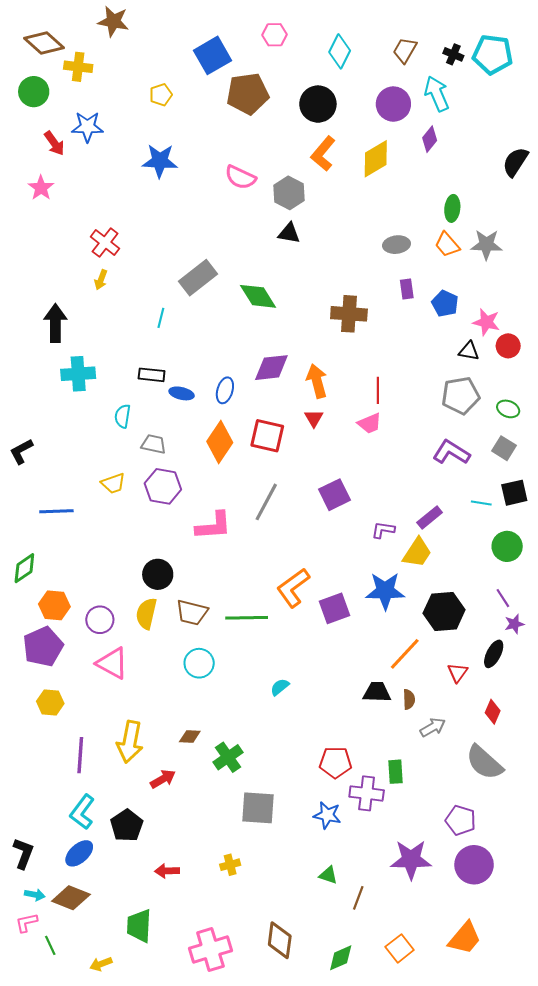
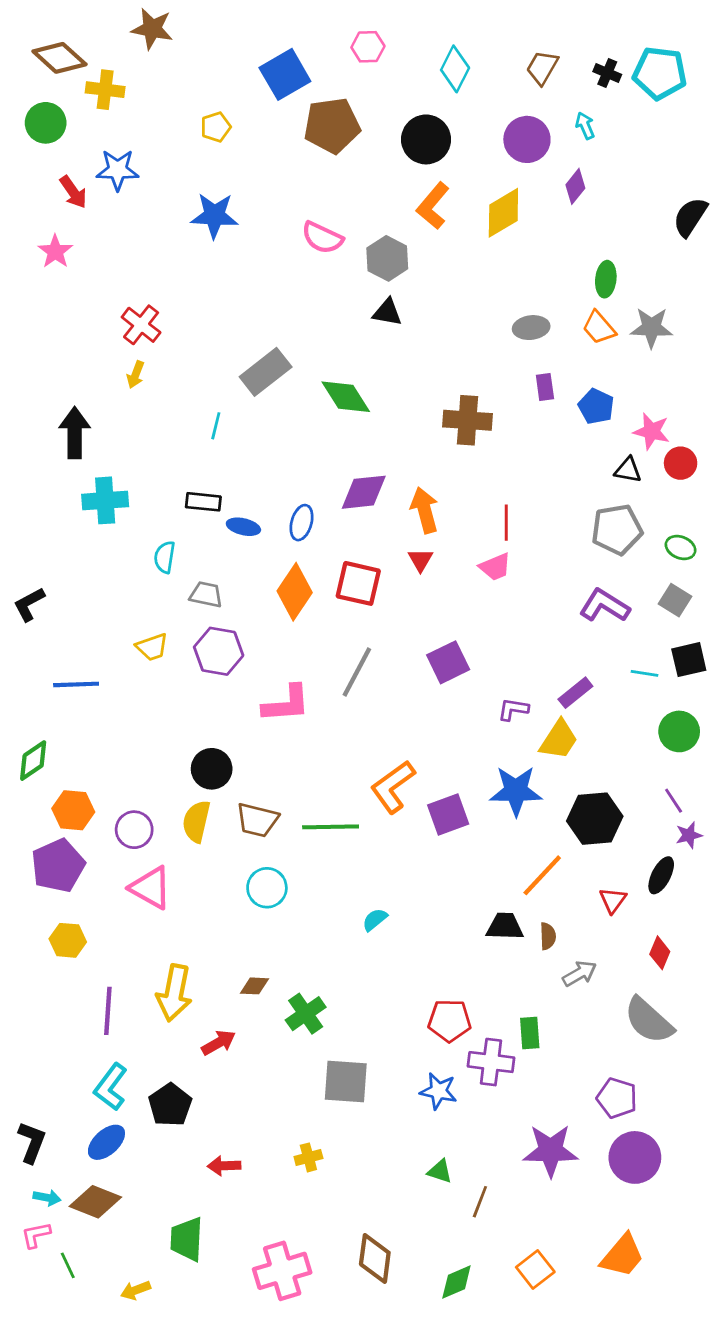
cyan arrow: (437, 94) -> (585, 126), size x0.6

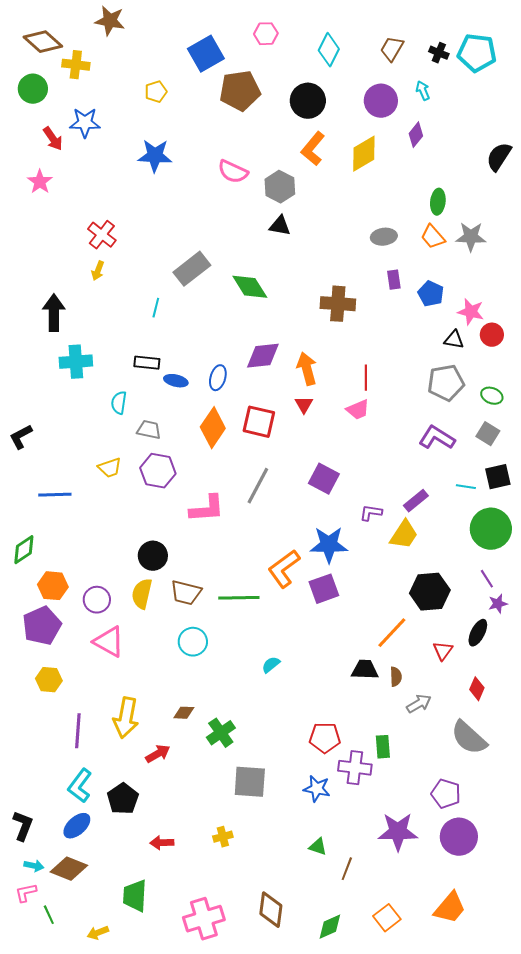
purple square: (448, 662) -> (324, 479), turned -36
green circle: (679, 731) -> (491, 529), size x1.4
blue star: (516, 791) -> (329, 545), moved

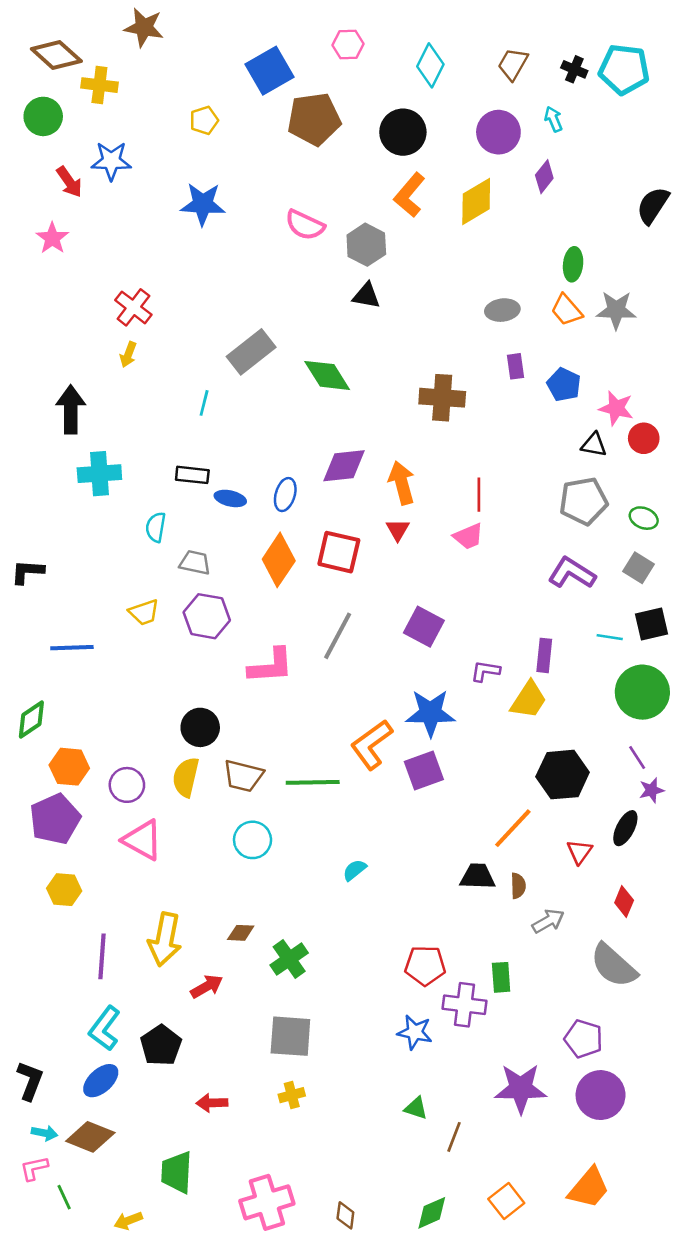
black L-shape: (21, 437) -> (27, 572), turned 32
purple rectangle: (416, 501) -> (544, 655), turned -45
gray square: (250, 782) -> (290, 1036), moved
brown diamond: (271, 910) -> (345, 1215), moved, size x0.6

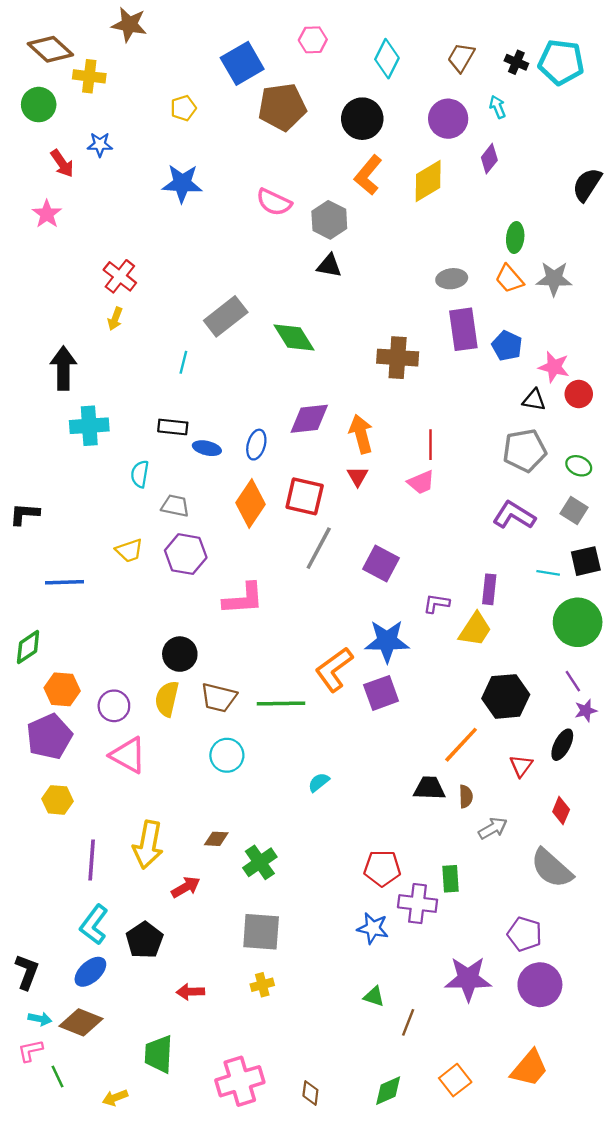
blue star: (111, 161) -> (100, 145), size x0.7
purple rectangle: (515, 366) -> (463, 329), size x1.8
gray line: (338, 636) -> (319, 548), moved

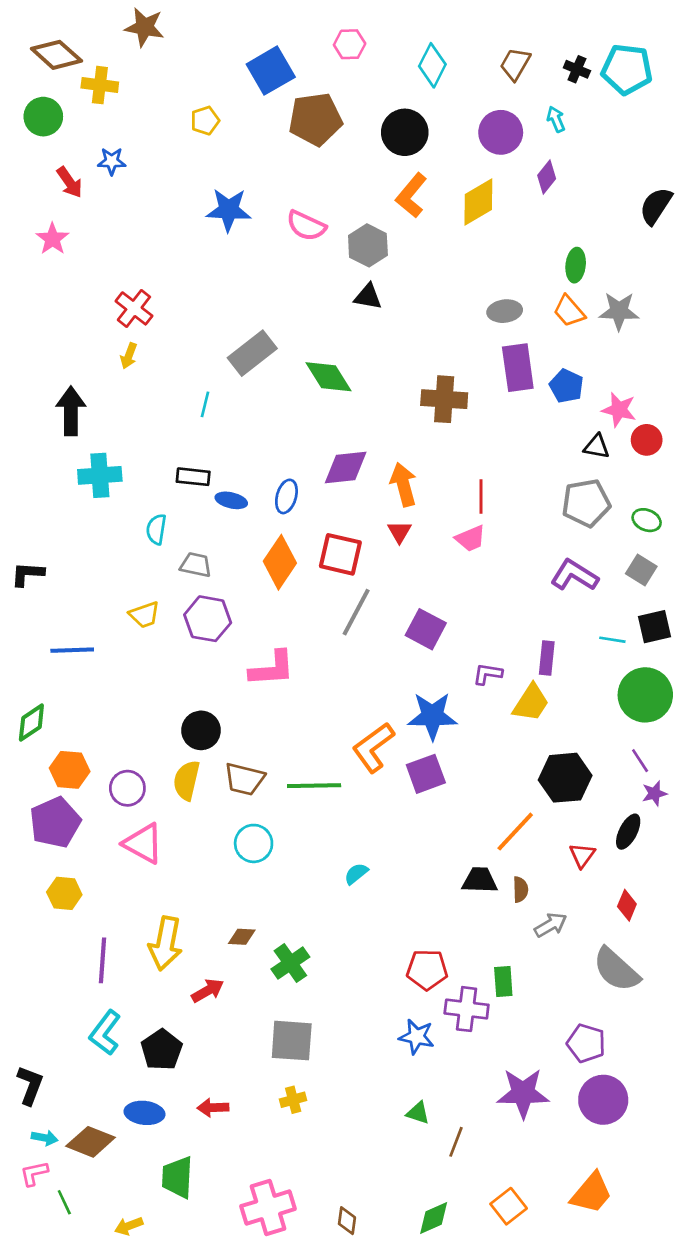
blue star: (182, 183) -> (229, 210), moved
blue ellipse: (90, 972) -> (144, 1113), moved, turned 48

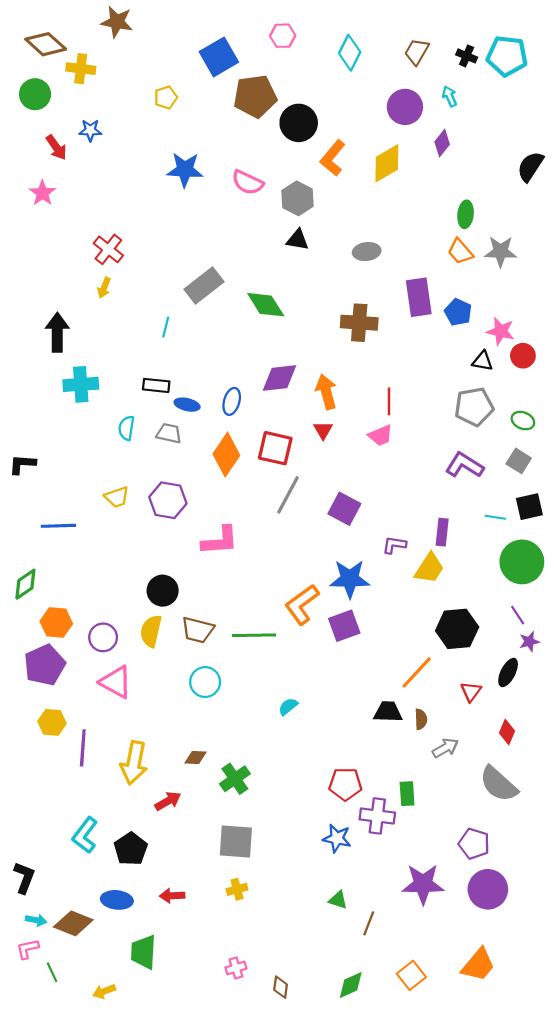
black circle: (405, 132) -> (299, 123), moved
gray ellipse: (505, 311) -> (367, 252), moved
gray trapezoid: (196, 565) -> (169, 433), moved
purple line: (102, 960) -> (83, 748), moved
pink cross: (268, 1208) -> (236, 968), moved, size x0.5

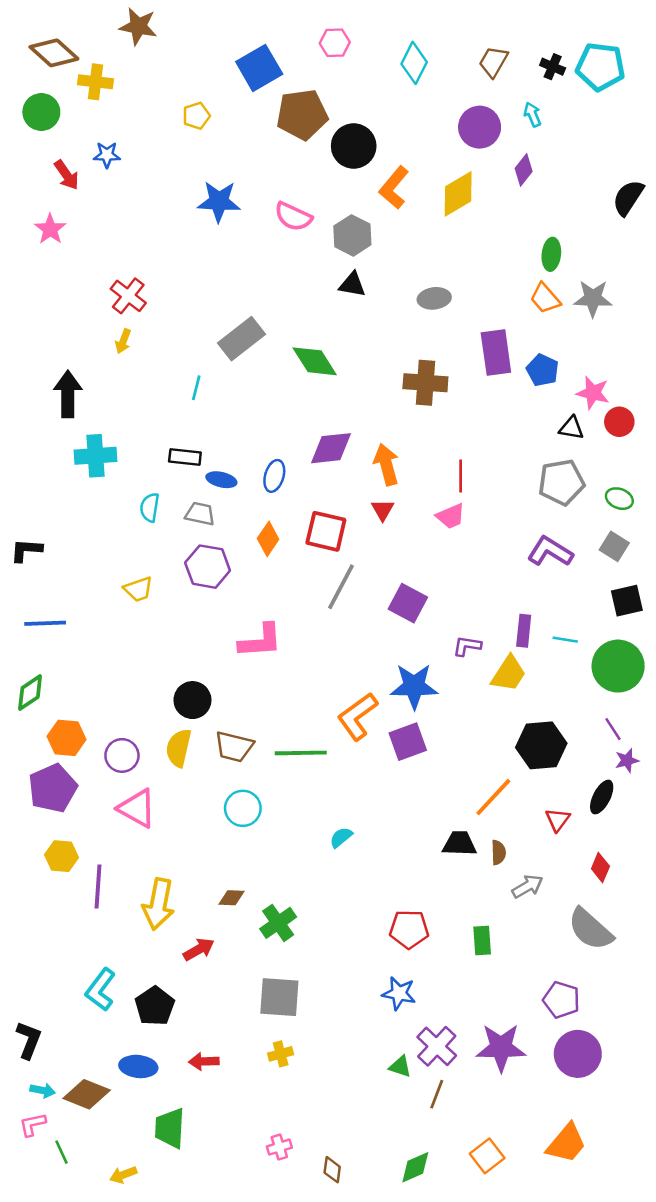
orange diamond: (226, 455) -> (268, 539), size x0.7
purple hexagon: (168, 500) -> (208, 567), moved
cyan line: (495, 517) -> (565, 640), moved
blue line: (58, 526) -> (45, 623), moved
purple cross: (377, 816) -> (437, 1046), moved, turned 36

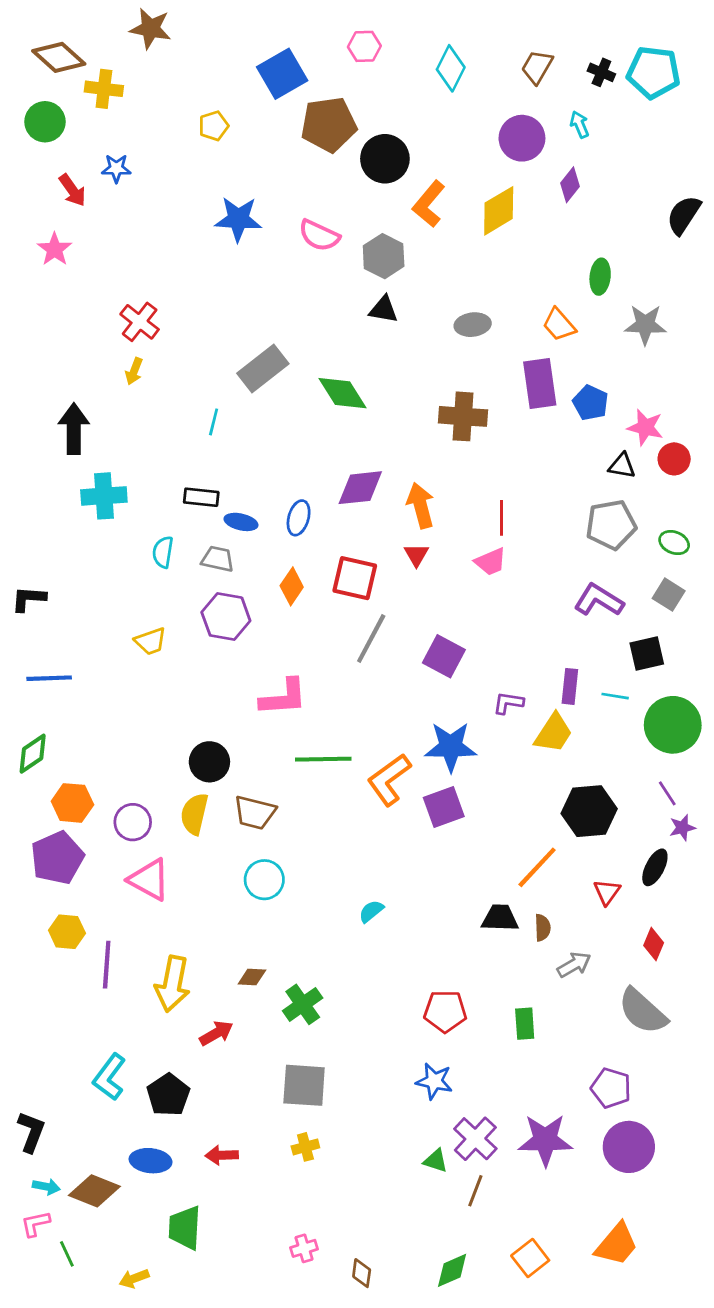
orange trapezoid: (545, 298) -> (559, 325), moved
black square: (627, 601) -> (647, 654), moved
green line: (301, 753) -> (323, 759), moved

